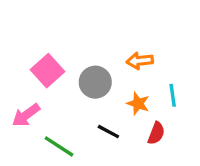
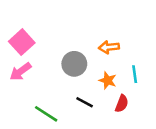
pink square: (47, 71) -> (22, 42), moved
pink arrow: (26, 115) -> (20, 72), moved

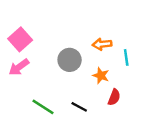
cyan line: (135, 74) -> (126, 57), moved
black line: (85, 102) -> (79, 107), moved

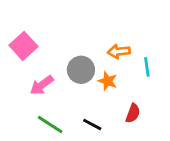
pink arrow: (19, 67) -> (42, 85), moved
orange star: (101, 76) -> (108, 81), moved

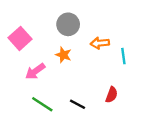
gray circle: (81, 70) -> (68, 24), moved
orange star: (108, 81) -> (63, 55), moved

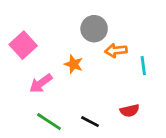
gray circle: (68, 24) -> (94, 29), moved
red semicircle: (112, 95) -> (130, 111), turned 56

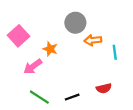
orange star: (74, 64) -> (50, 49), moved
black line: (90, 122) -> (72, 97), turned -48

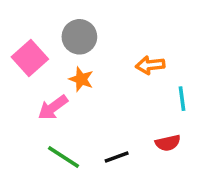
gray circle: (75, 23) -> (79, 37), moved
cyan line: (115, 52) -> (182, 99), moved

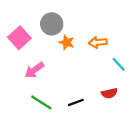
orange star: (81, 79) -> (67, 42), moved
cyan line: (182, 99) -> (119, 64), turned -35

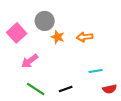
cyan line: (119, 64) -> (96, 71), moved, turned -56
red semicircle: (109, 93) -> (110, 89), moved

